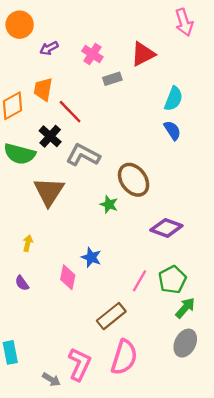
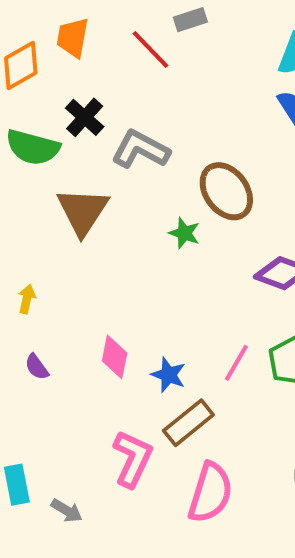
red line: (70, 112) -> (150, 50), moved
yellow arrow: (28, 243) -> (27, 299), moved
blue star: (91, 257) -> (168, 375), moved
pink L-shape: (80, 364) -> (133, 459), moved
gray arrow: (51, 379) -> (67, 511), moved

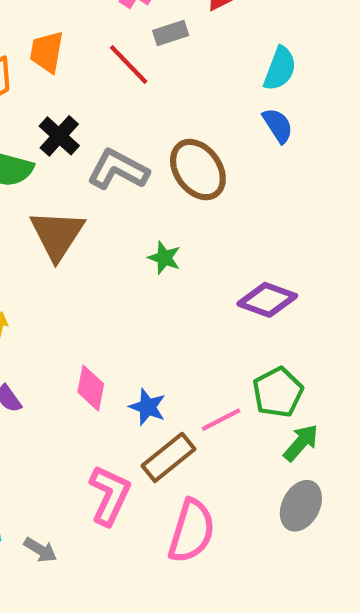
brown ellipse: (226, 191) -> (198, 170), moved
pink line: (236, 363) -> (221, 420), moved, turned 33

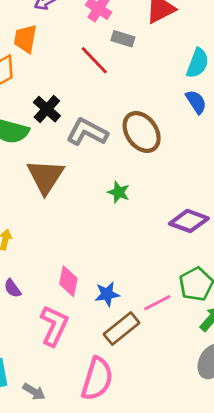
gray rectangle: (171, 33) -> (123, 39), turned 35
orange trapezoid: (47, 52) -> (25, 39), moved
blue star: (147, 407) -> (107, 294), turned -30
pink L-shape: (110, 495) -> (54, 326), moved
pink semicircle: (192, 531) -> (97, 379), moved

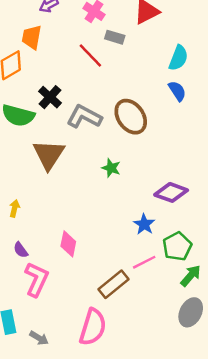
blue star: (107, 294) -> (144, 224), moved, turned -30
pink L-shape: (54, 326) -> (37, 279), moved

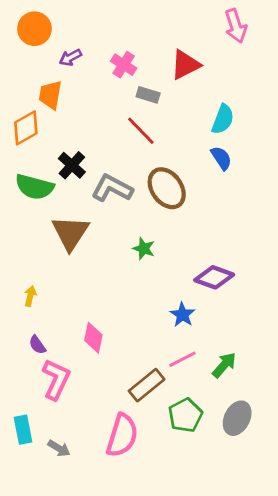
red line: (90, 55) -> (141, 131), moved
green pentagon: (177, 246) -> (185, 415), moved
green arrow: (191, 276) -> (224, 365), moved

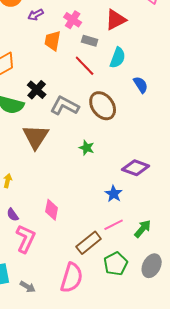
orange trapezoid: (50, 95) -> (53, 41), moved
cyan semicircle: (223, 119) -> (118, 58), moved

